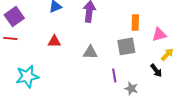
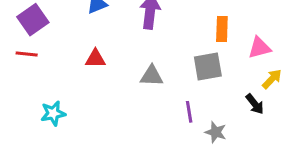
cyan star: (27, 76) -> (53, 113), size x0.7

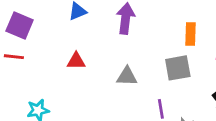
purple square: (33, 20) -> (20, 26), turned -32

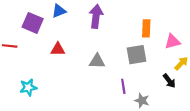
purple square: (20, 26) -> (33, 23), moved

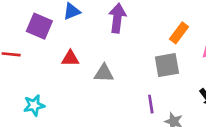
orange rectangle: (146, 28) -> (179, 33), turned 35
gray triangle: (97, 61) -> (104, 73), moved

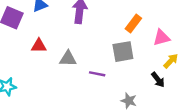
purple line: (151, 104) -> (97, 74), moved, turned -70

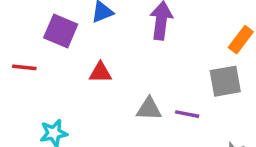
gray triangle: (68, 59) -> (149, 109), moved

